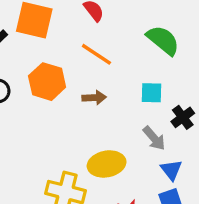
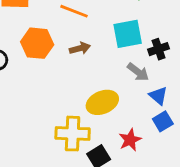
cyan square: (152, 93) -> (128, 34), size x1.5
black cross: (183, 117) -> (159, 49), turned 30

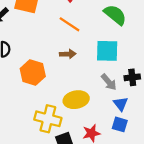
orange hexagon: (37, 43) -> (33, 73), moved
black cross: (159, 49) -> (132, 77), moved
blue square: (163, 121) -> (120, 124), turned 35

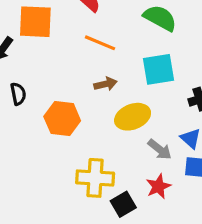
gray arrow: (109, 82) -> (160, 149), moved
yellow ellipse: (76, 100) -> (133, 117), moved

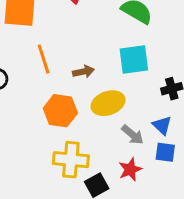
orange line: (100, 43) -> (44, 59), moved, turned 48
orange hexagon: (62, 119) -> (60, 111), moved

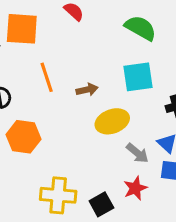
orange hexagon: (60, 111) -> (23, 137), moved
yellow cross: (71, 160) -> (58, 195), moved

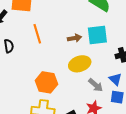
brown arrow: (87, 90) -> (74, 38), moved
orange hexagon: (23, 137) -> (46, 82), moved

